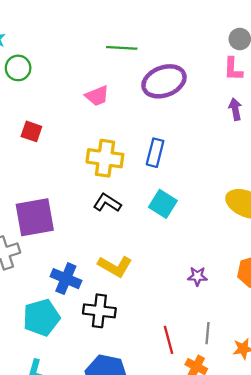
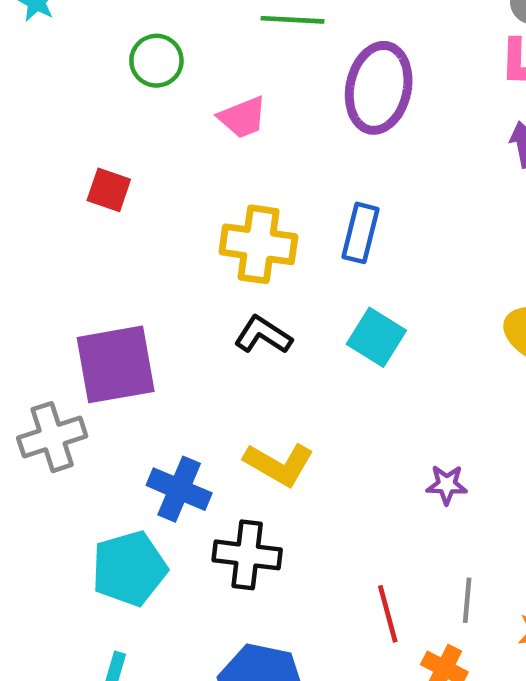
green circle: (18, 68) -> (156, 61), moved
purple ellipse: (164, 81) -> (379, 88), turned -57

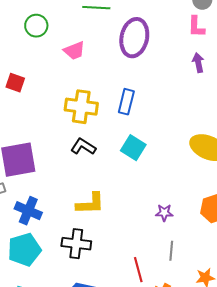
yellow L-shape: (279, 464) -> (90, 204), turned -32
blue cross: (179, 489) -> (28, 211), moved
gray line: (467, 600) -> (171, 251), moved

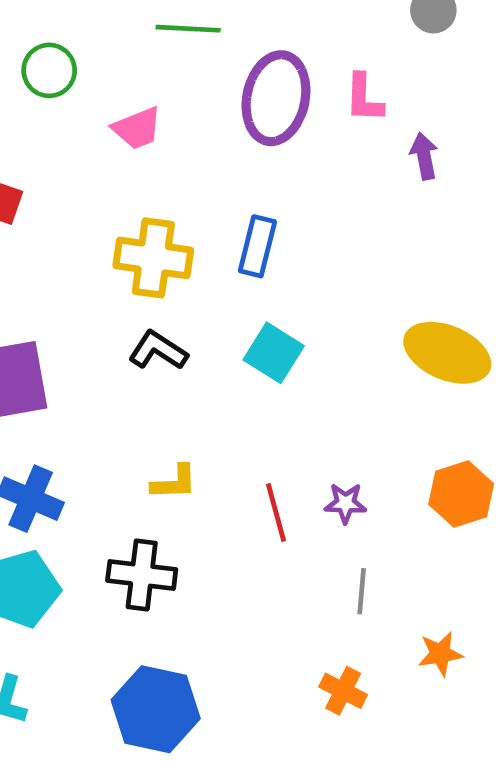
pink L-shape: (196, 27) -> (364, 98), moved
yellow L-shape: (90, 204) -> (174, 482), size x0.7
red line: (138, 270) -> (276, 513), moved

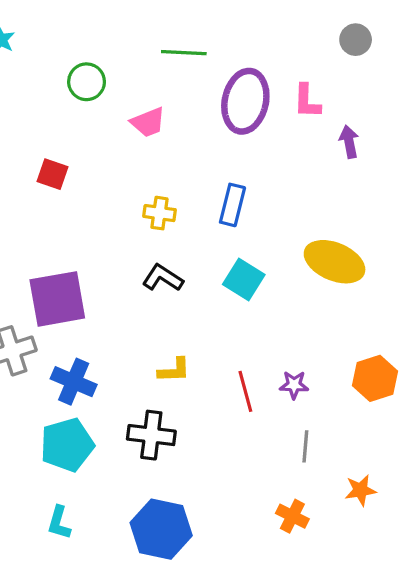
yellow cross: (153, 258) -> (159, 213), size x0.6
yellow ellipse: (447, 353) -> (335, 262), moved

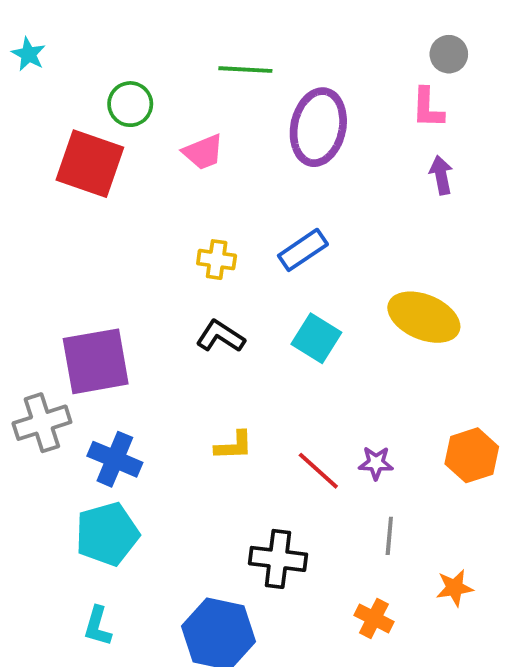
pink L-shape: (307, 101) -> (428, 108), moved
red square: (52, 174) -> (90, 164), moved, size x1.8
blue rectangle: (232, 205) -> (303, 250), turned 42
red line: (245, 391) -> (318, 471), turned -33
black cross: (151, 435) -> (278, 559), moved

